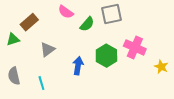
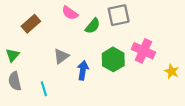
green triangle: (13, 39) -> (13, 55), moved, turned -32
gray triangle: (47, 49) -> (61, 56), moved

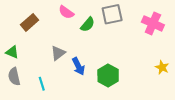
pink cross: (143, 51) -> (153, 23), moved
green triangle: (13, 55) -> (12, 52), turned -48
green hexagon: (113, 59) -> (108, 75), moved
blue arrow: (83, 70) -> (78, 66), turned 144

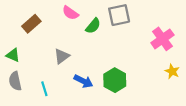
pink cross: (153, 23) -> (162, 39), moved, turned 30
blue arrow: (78, 66) -> (83, 81), moved, turned -36

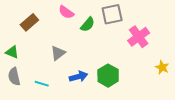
pink cross: (162, 39) -> (139, 37), moved
blue arrow: (83, 81) -> (78, 77), turned -42
cyan line: (44, 89) -> (42, 84), turned -56

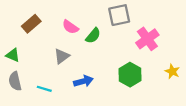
pink semicircle: (66, 12) -> (70, 27), moved
green semicircle: (88, 24) -> (93, 36), moved
green hexagon: (108, 76) -> (130, 75), moved

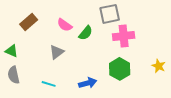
pink cross: (147, 39) -> (124, 36), moved, turned 30
blue arrow: (83, 81) -> (88, 83), moved
cyan line: (44, 89) -> (49, 84), moved

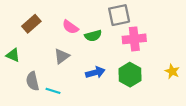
green semicircle: (86, 33) -> (93, 36), turned 35
gray semicircle: (14, 75) -> (32, 81), moved
blue arrow: (88, 83) -> (95, 72), moved

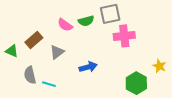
brown rectangle: (31, 24) -> (34, 40), moved
green semicircle: (93, 36) -> (86, 21), moved
green hexagon: (130, 75) -> (136, 83), moved

